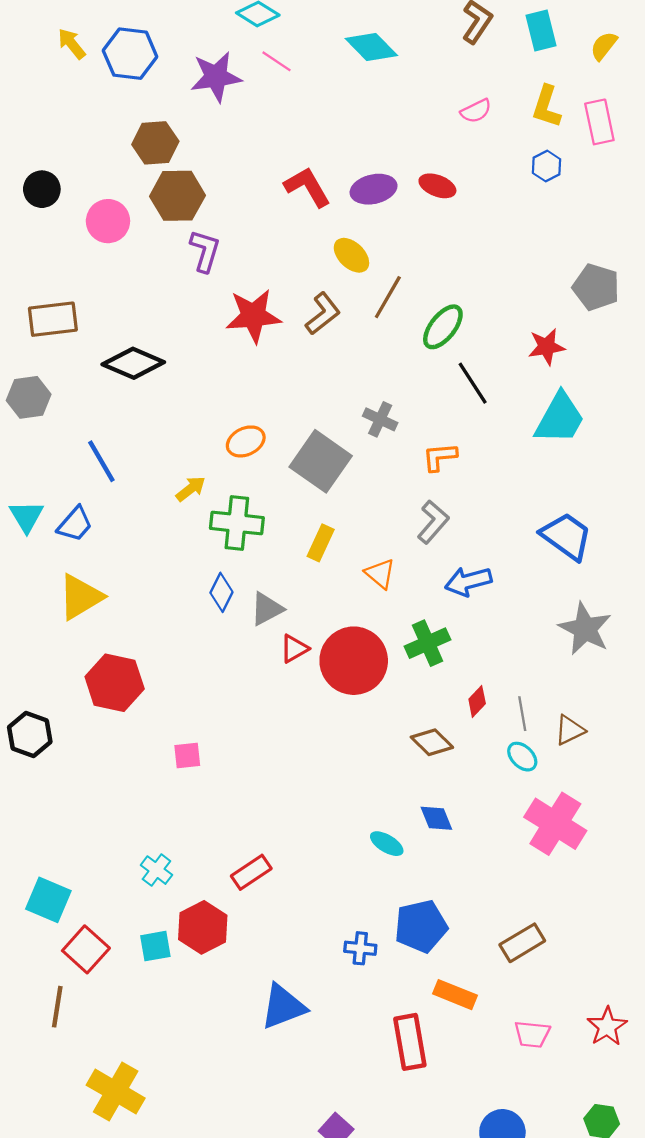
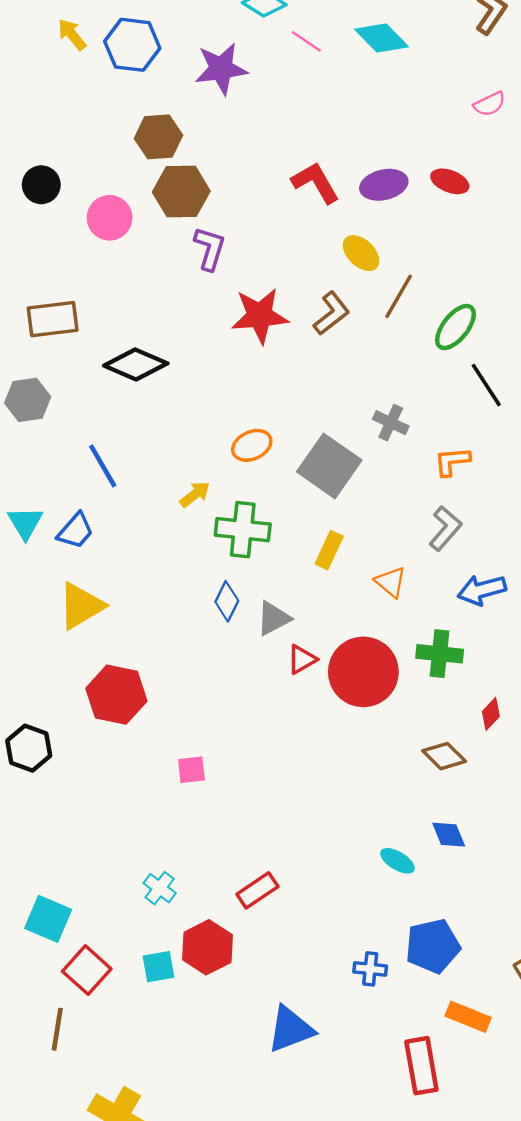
pink line: (277, 61) -> (306, 41), moved
green cross: (428, 643) -> (440, 654), turned 30

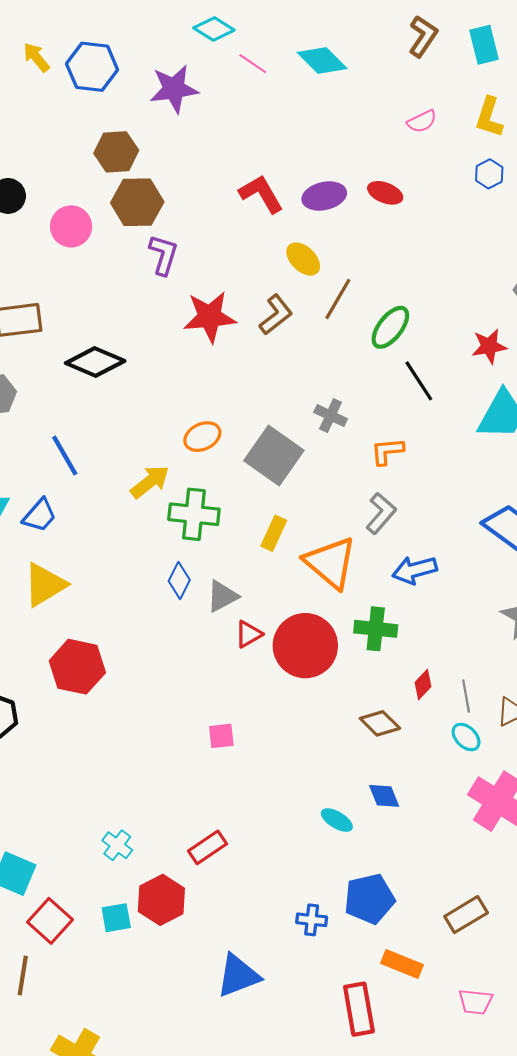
yellow arrow: (195, 494) -> (150, 482), size x1.4
orange triangle: (391, 582) -> (331, 563), size x1.8
pink square: (191, 770) -> (221, 736), moved

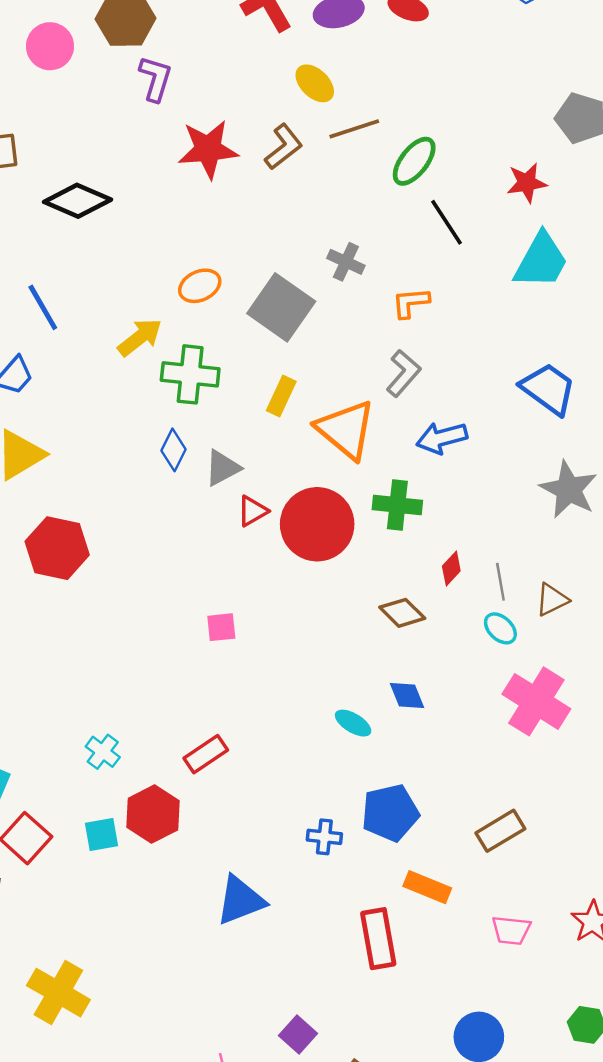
brown line: (338, 299) -> (354, 129), turned 42

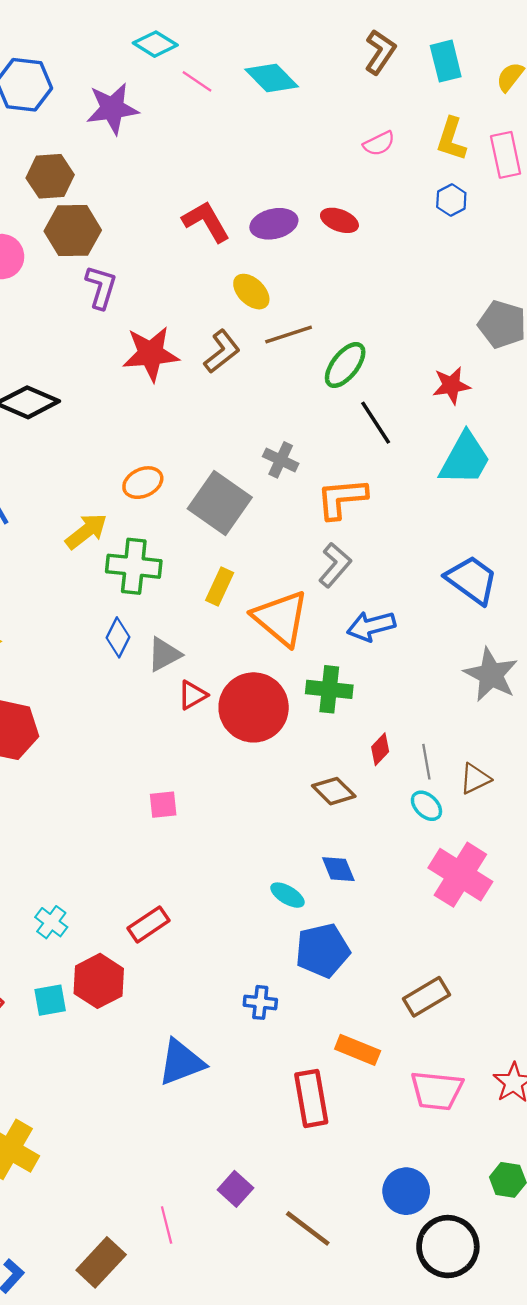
orange L-shape: (411, 303) -> (342, 498), size x1.4
blue pentagon: (390, 813) -> (323, 950), moved
pink trapezoid: (511, 930) -> (437, 1091), size x1.4

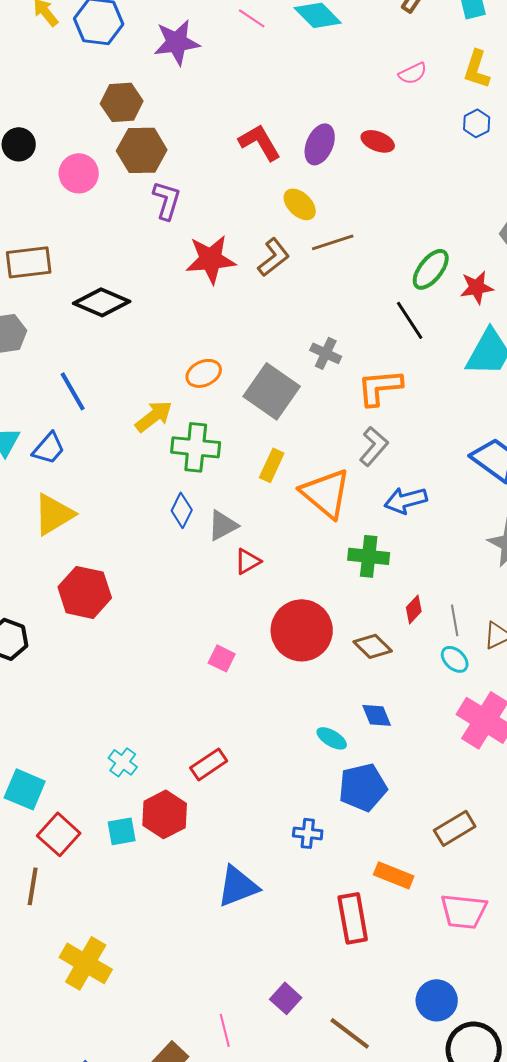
purple ellipse: (274, 224) -> (320, 144), turned -54
green ellipse: (345, 365) -> (431, 269), moved
red circle: (254, 707) -> (302, 630), moved
pink square: (163, 805) -> (222, 658), turned 32

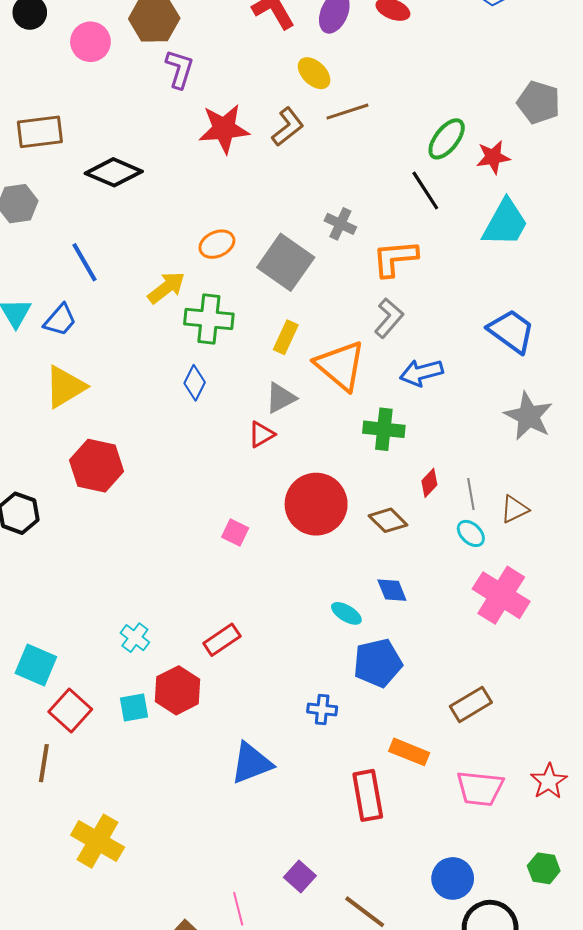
gray triangle: (223, 525) -> (281, 398), moved

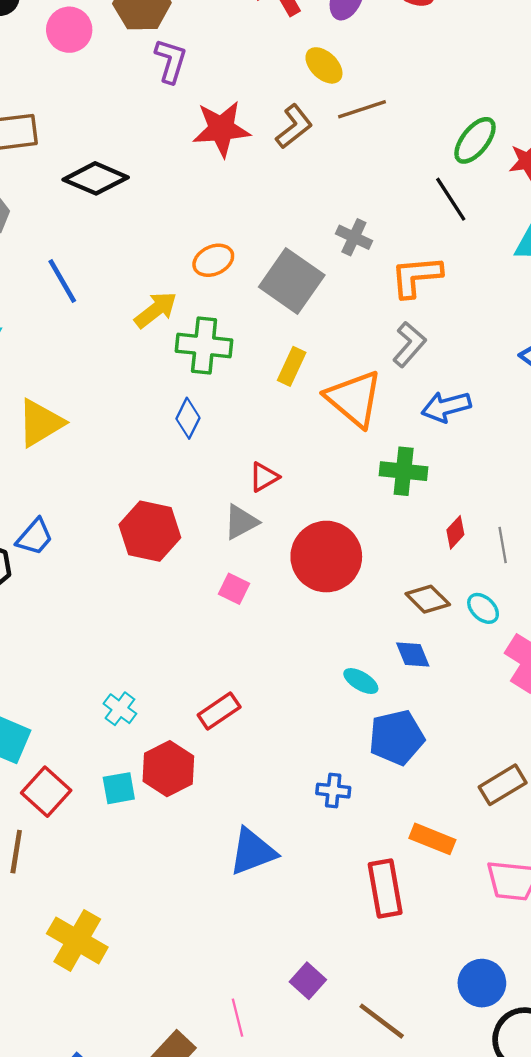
blue trapezoid: (60, 320) -> (35, 537), moved
gray triangle: (281, 398) -> (241, 522), moved
red hexagon: (97, 466) -> (150, 531), moved
brown diamond: (388, 520) -> (428, 599), moved
cyan ellipse: (471, 533) -> (483, 608), moved

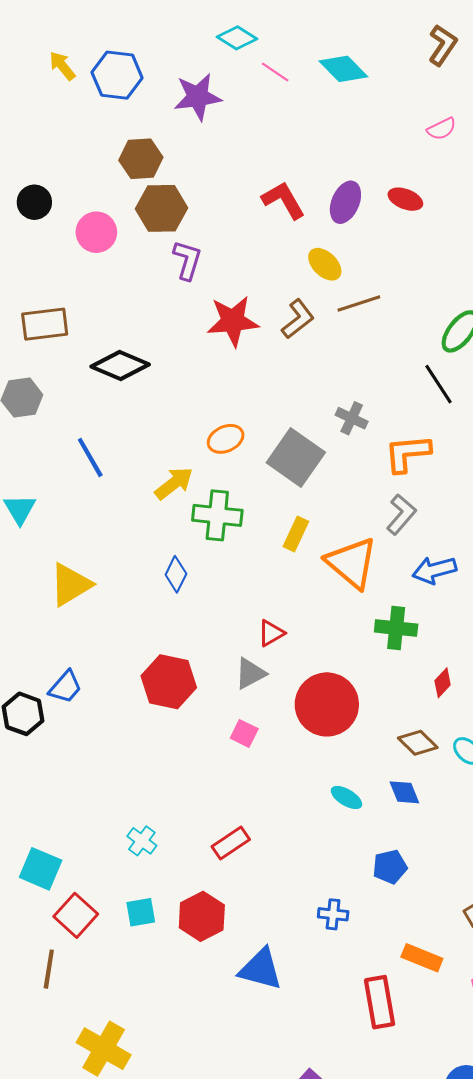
blue diamond: (188, 418) -> (176, 574), moved
cyan ellipse: (361, 681) -> (346, 798), moved
blue pentagon: (397, 738) -> (390, 867), size x0.7
red hexagon: (168, 769) -> (202, 916), moved
blue triangle: (252, 852) -> (261, 969), turned 36

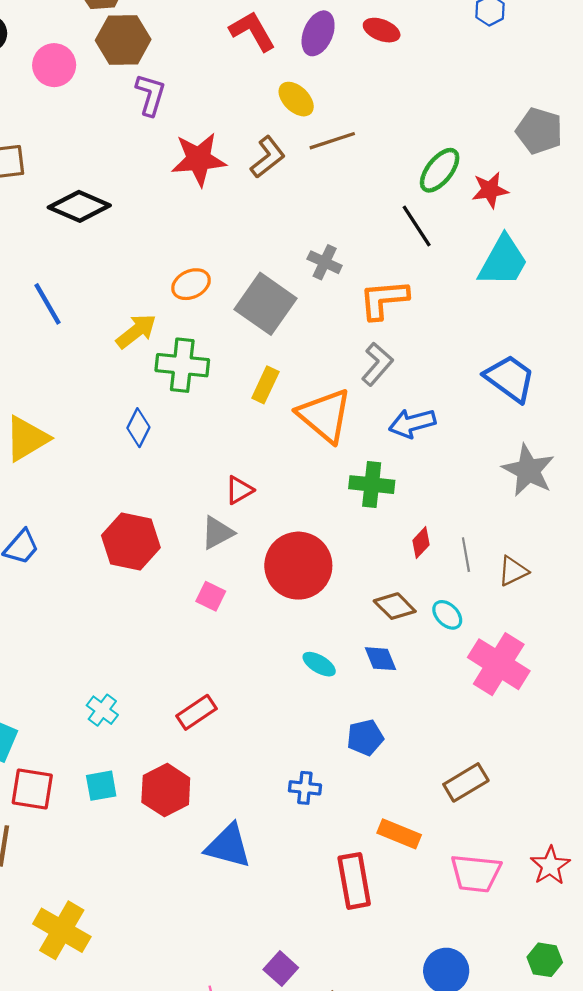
red square: (76, 915) -> (32, 789), turned -33

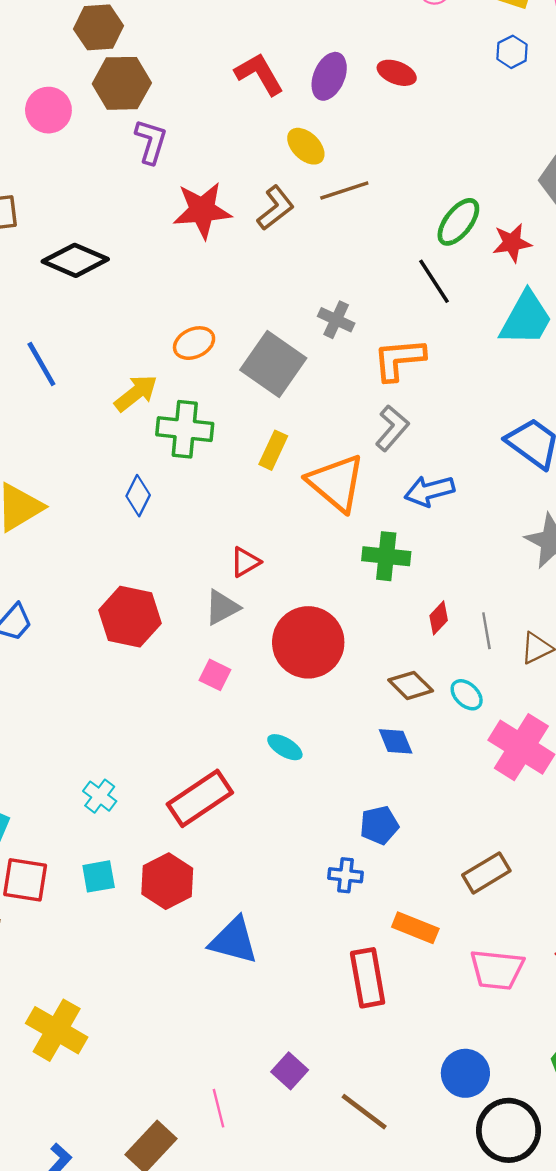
cyan ellipse: (319, 664) -> (285, 747), moved
red rectangle: (196, 712) -> (200, 798), size x1.5
blue cross: (305, 788) -> (345, 875), moved

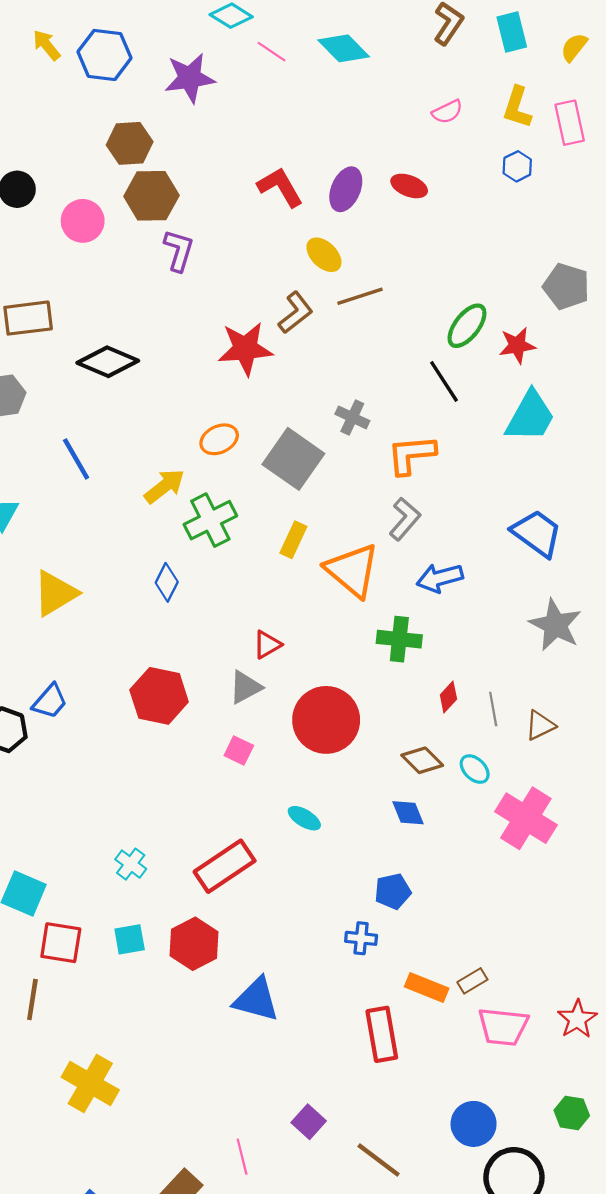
red star: (202, 210) -> (245, 349), moved
green cross: (185, 429) -> (210, 520), turned -33
brown rectangle: (486, 873) -> (472, 981), moved, size x0.7

